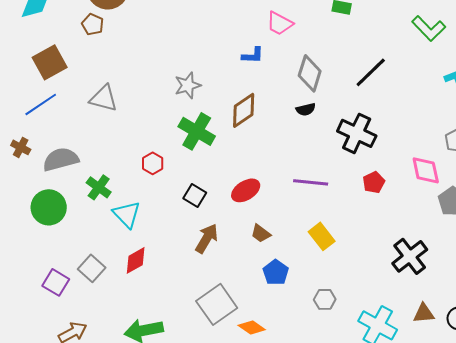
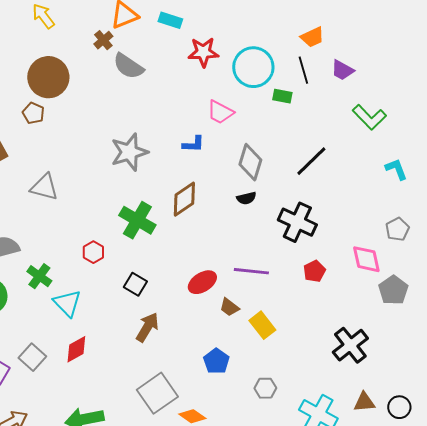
gray star: (188, 85) -> (129, 152), moved, size x1.4
red ellipse: (246, 190) -> (202, 282), moved
brown trapezoid: (261, 233) -> (229, 307), moved

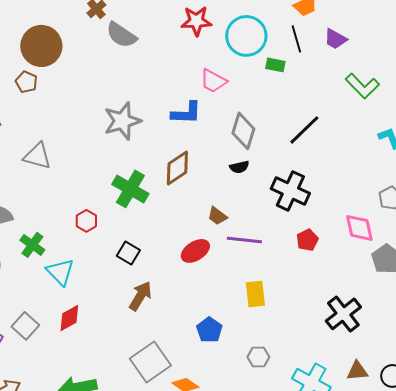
blue L-shape: (193, 144) -> (186, 113), size x1.4
brown trapezoid: (229, 307) -> (217, 216), moved
yellow rectangle: (262, 325) -> (255, 294), turned 32

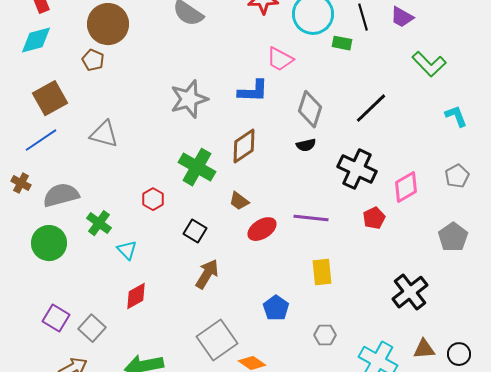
brown trapezoid: (217, 216) -> (239, 201), moved
pink diamond: (359, 228) -> (406, 187), moved, turned 72
cyan triangle: (60, 272) -> (127, 250), size x0.7
gray square: (25, 326) -> (92, 328), moved

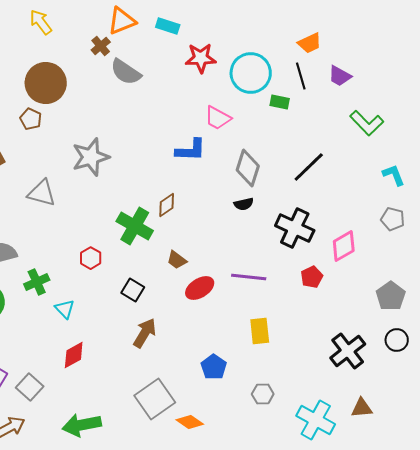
gray star: (189, 99) -> (91, 157), moved
brown diamond: (244, 146) -> (167, 205), moved, size x0.7
gray pentagon: (457, 176) -> (393, 219), moved, turned -30
green cross: (99, 223) -> (37, 282), turned 30
black circle: (459, 354) -> (397, 340), moved

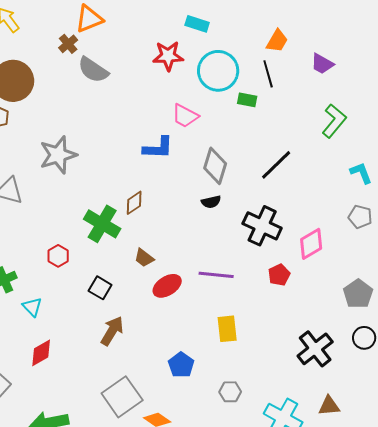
cyan rectangle: (168, 26) -> (197, 24), moved
orange trapezoid: (310, 43) -> (277, 41), turned -35
purple trapezoid: (340, 76) -> (322, 64), moved
green L-shape: (367, 123) -> (334, 121), turned -96

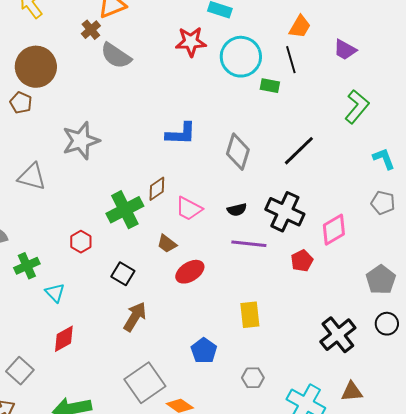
pink trapezoid: (185, 116) -> (189, 209), moved
black semicircle: (211, 202) -> (237, 210), moved
green cross: (102, 224) -> (125, 210), turned 33
purple line: (216, 275) -> (249, 244), moved

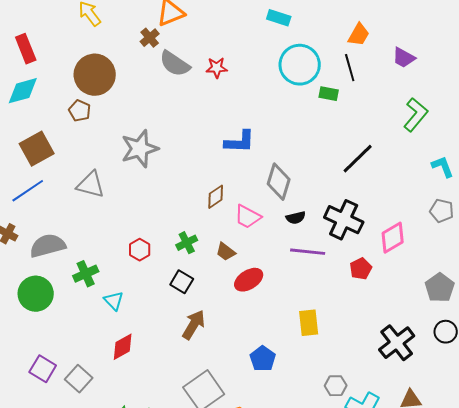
red star: (191, 42) -> (217, 68), moved, size x0.7
gray diamond: (238, 152) -> (279, 182), moved
green cross: (125, 210) -> (187, 243), moved, size x0.6
gray hexagon: (253, 378) -> (336, 386), moved

